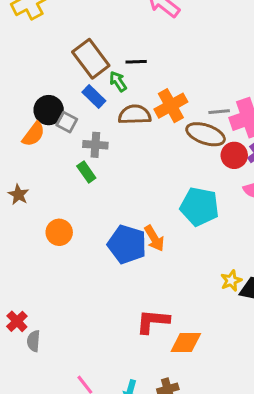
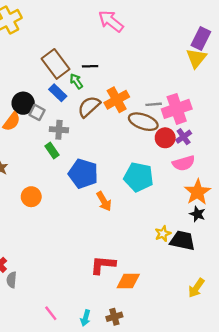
brown semicircle: (135, 115) -> (89, 107), turned -40
blue pentagon: (127, 244) -> (83, 174), moved

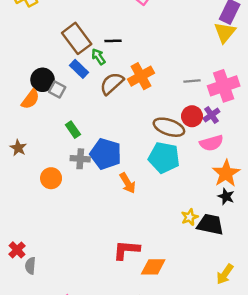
gray line: (154, 104) -> (192, 81), moved
pink cross: (177, 109) -> (224, 86), moved
brown ellipse: (143, 122) -> (169, 127), moved
gray cross: (59, 130) -> (80, 159), moved

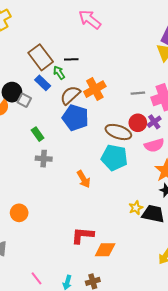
blue pentagon: (106, 154) -> (75, 118), moved
orange circle: (51, 178) -> (19, 213), moved

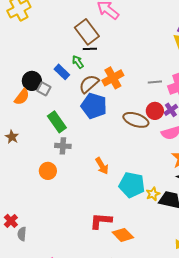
brown rectangle: (41, 57) -> (87, 32), moved
green rectangle: (38, 134) -> (57, 122), size x1.5
cyan pentagon: (114, 158) -> (132, 185), moved
orange circle: (19, 213) -> (48, 171), moved
orange diamond: (105, 250) -> (123, 235), turned 45

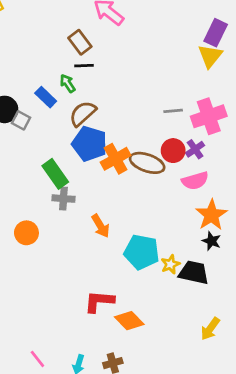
brown rectangle: (87, 32) -> (80, 42), size x0.7
orange cross: (113, 78) -> (116, 159), moved
green rectangle: (57, 122) -> (55, 174), moved
gray cross: (63, 146) -> (63, 199), moved

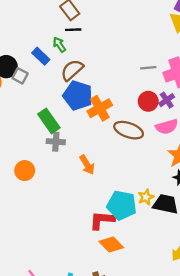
brown ellipse: (147, 163) -> (129, 130), moved
cyan pentagon: (142, 252) -> (122, 205), moved
red L-shape: (99, 301) -> (102, 220), moved

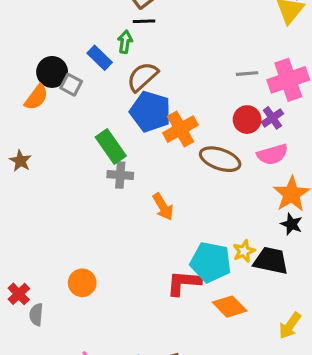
green arrow: (59, 45) -> (125, 42), turned 42
orange circle: (25, 171) -> (82, 283), moved
orange diamond: (111, 244) -> (230, 307), moved

